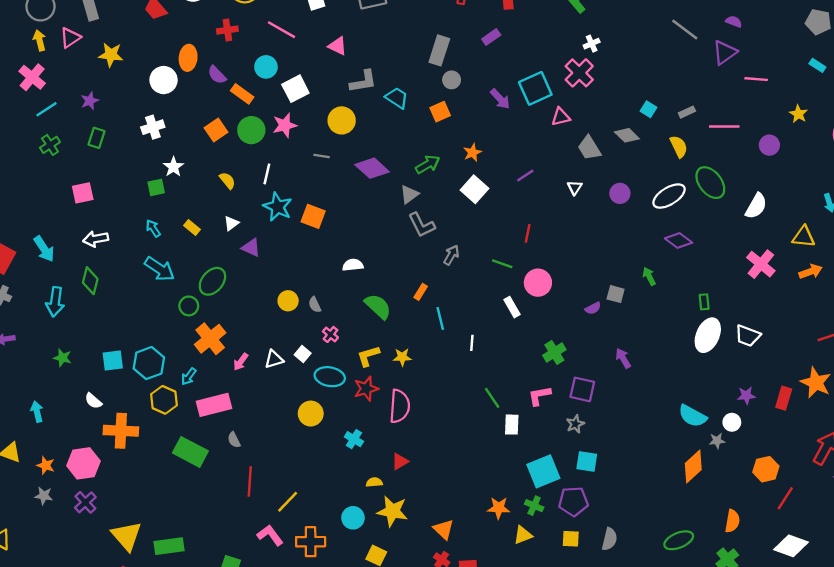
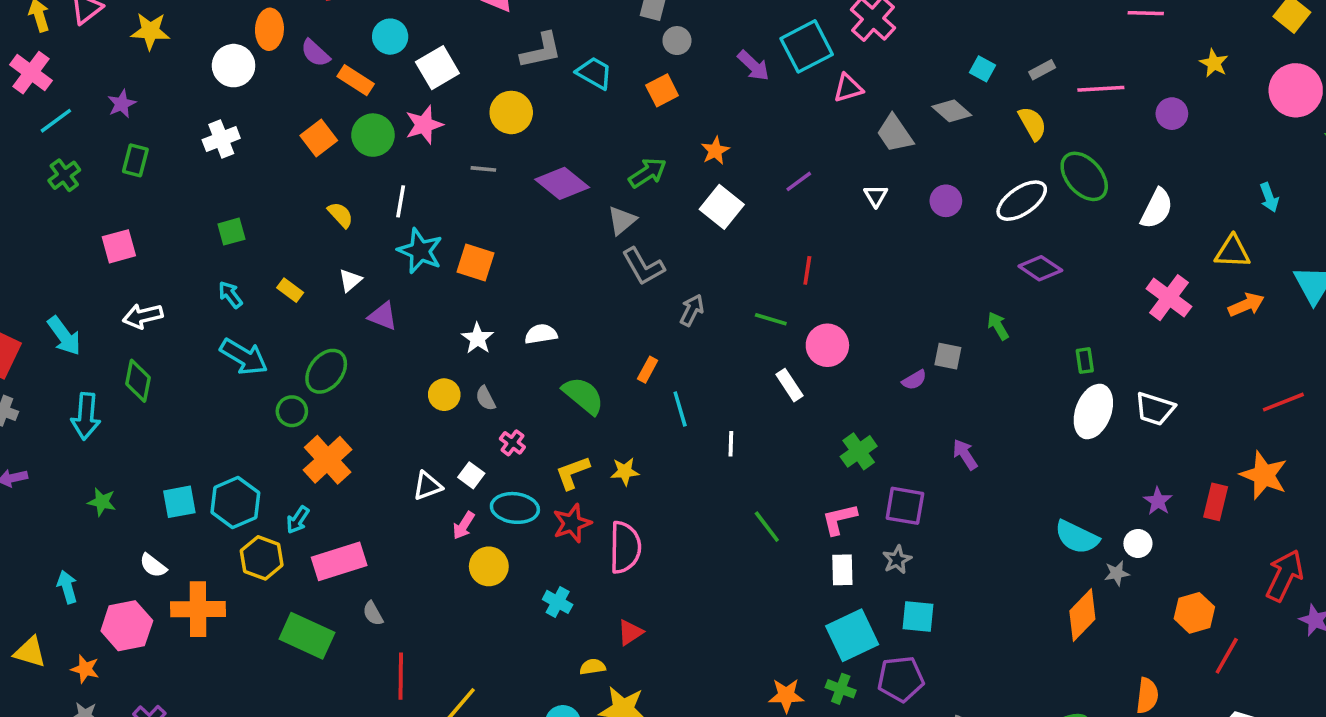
white star: (174, 167) -> (477, 338), moved
pink arrow: (241, 362) -> (464, 526), moved
purple star: (746, 396) -> (1158, 501), turned -30
white rectangle: (512, 425) -> (842, 570), moved
pink hexagon: (83, 463) -> (127, 626), moved

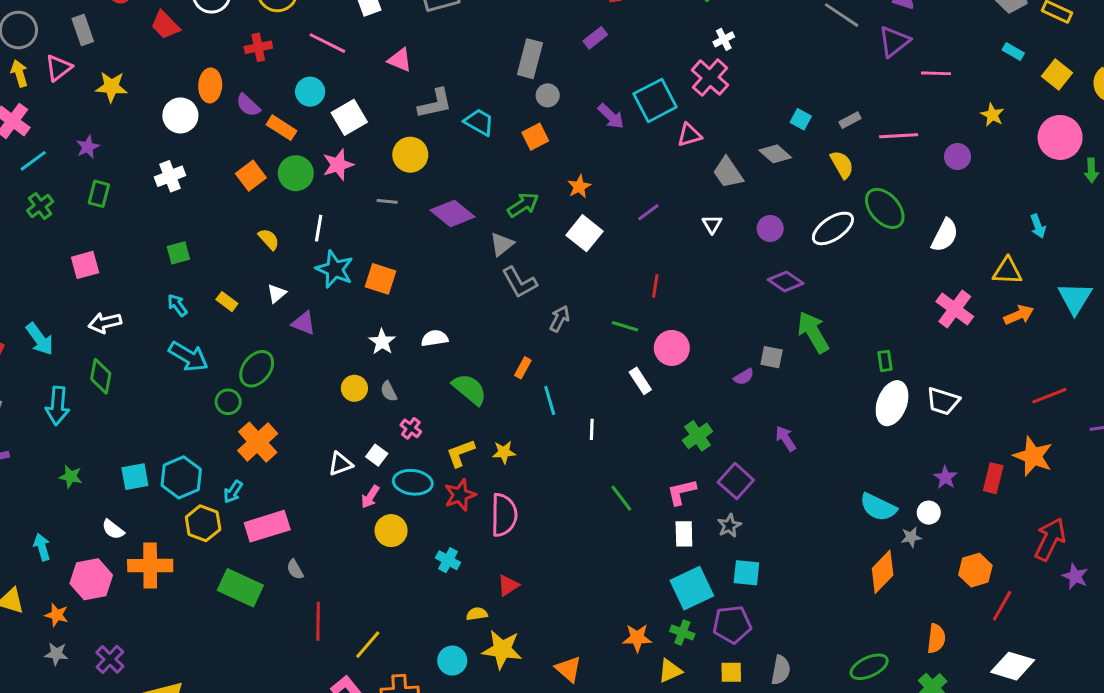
purple diamond: (1040, 268) -> (786, 282), moved
green arrow: (998, 326) -> (813, 332), size x1.8
purple square: (905, 506) -> (736, 481), turned 32

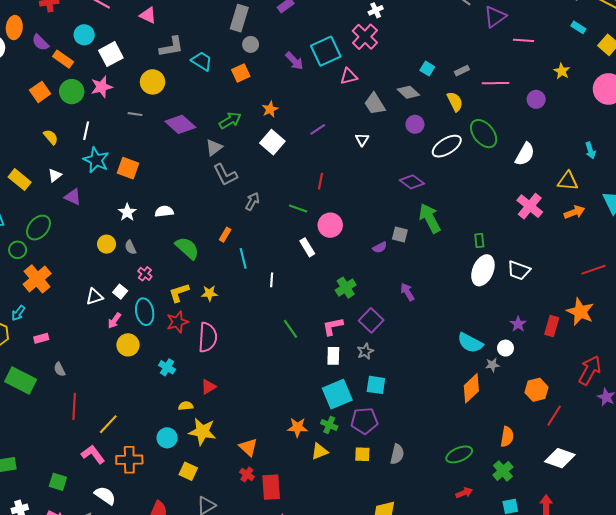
purple circle: (770, 228) -> (415, 124), moved
yellow rectangle: (227, 302) -> (20, 180), size x1.5
cyan ellipse: (413, 482) -> (145, 312), turned 70
pink rectangle: (267, 526) -> (41, 338), size x0.5

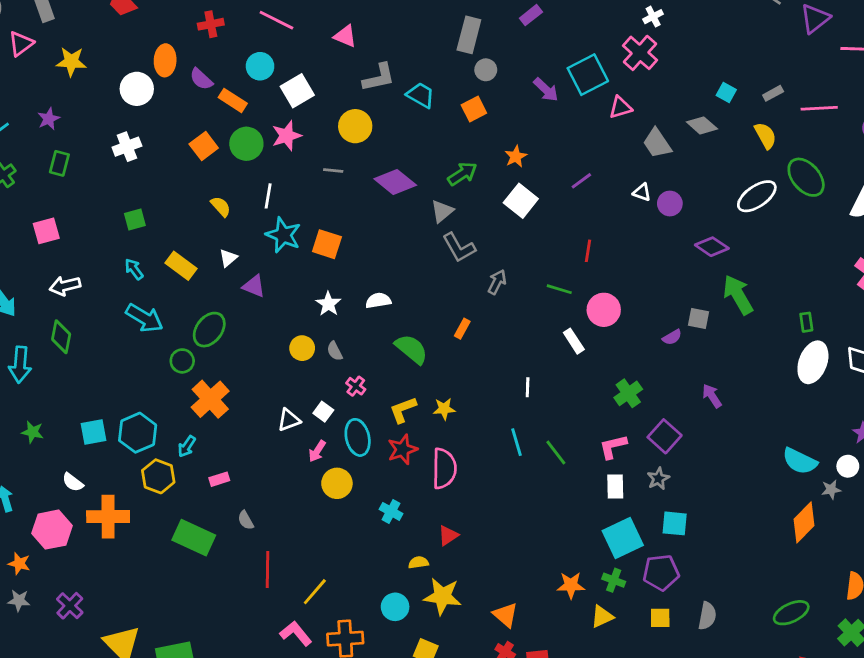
purple circle: (415, 124) -> (670, 203), moved
white triangle: (362, 140) -> (642, 192), turned -40
cyan line: (243, 258) -> (517, 442), moved

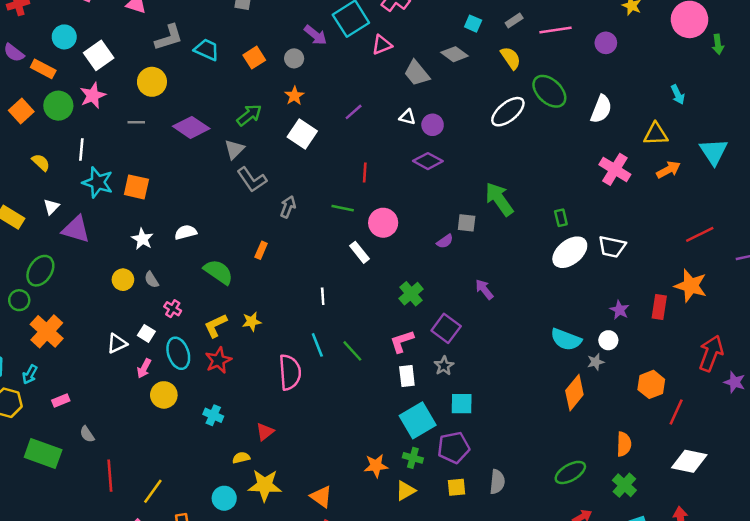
gray circle: (486, 70) -> (294, 58), moved
purple diamond: (712, 247) -> (428, 161), moved
purple triangle: (254, 286) -> (76, 229), size x1.4
white ellipse: (813, 362) -> (570, 252), turned 36
pink semicircle: (444, 468) -> (290, 372), moved

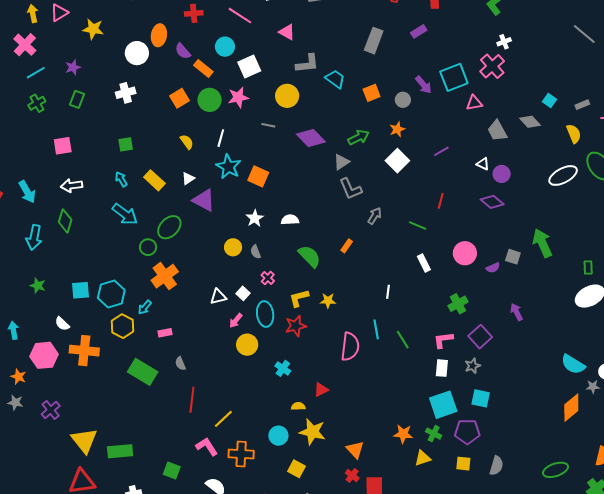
pink circle: (383, 223) -> (465, 253), moved

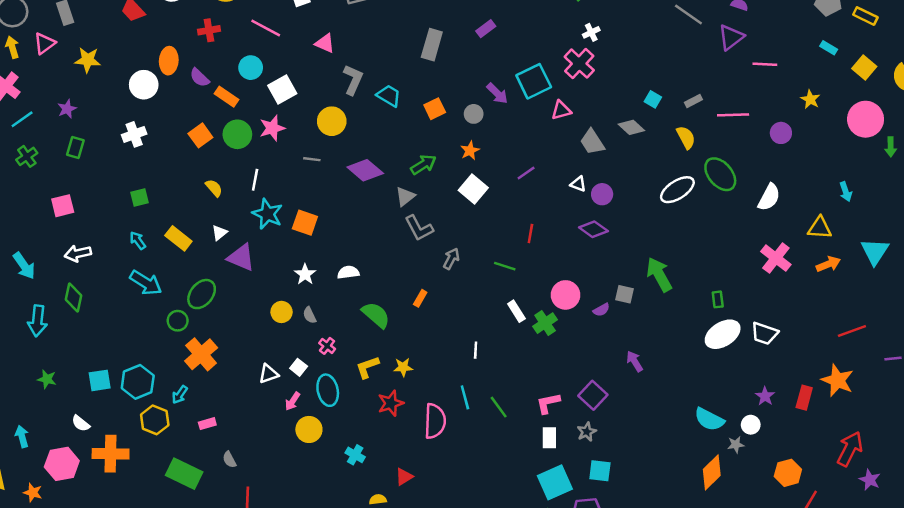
gray L-shape: (307, 64) -> (353, 80), turned -55
green cross: (458, 304) -> (545, 323), moved
red star: (296, 326) -> (391, 403), moved

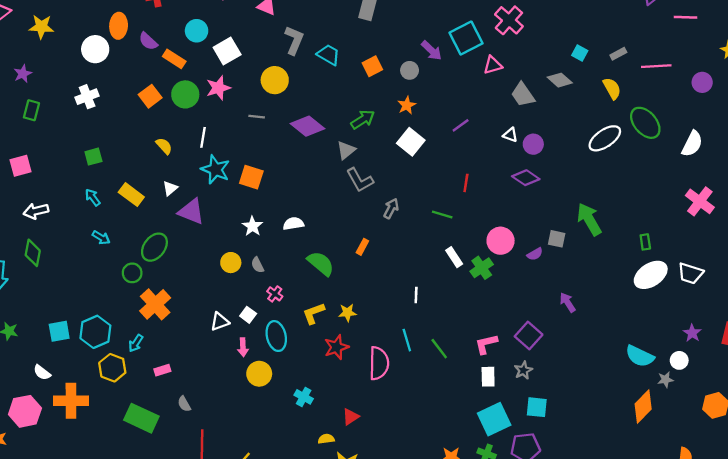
cyan arrow: (146, 283) -> (101, 238), size x0.6
pink arrow: (292, 401) -> (243, 347), turned -36

